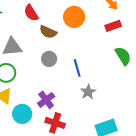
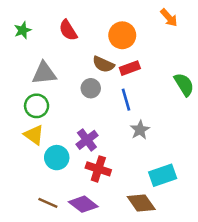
red rectangle: (113, 26) -> (130, 68), moved
brown semicircle: (48, 32) -> (103, 64), moved

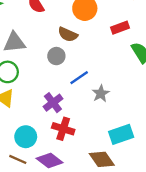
red rectangle: (130, 68) -> (120, 28), moved
blue line: (126, 100) -> (79, 78), moved, turned 72
cyan circle: (57, 158) -> (26, 137), moved

